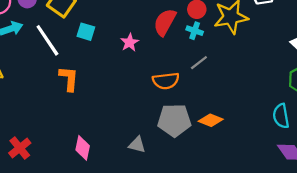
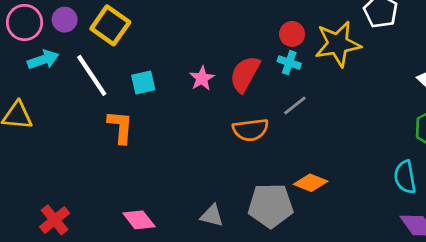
red semicircle: (165, 22) -> (245, 74), moved
cyan square: (86, 32) -> (143, 83), moved, turned -30
gray pentagon: (174, 120) -> (271, 206), moved
pink diamond: (83, 148) -> (139, 220), turned -50

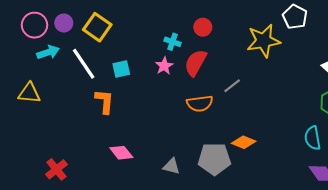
red circle: (292, 34) -> (203, 27), moved
cyan cross: (289, 63) -> (173, 42), moved
pink diamond: (139, 220) -> (121, 153), moved

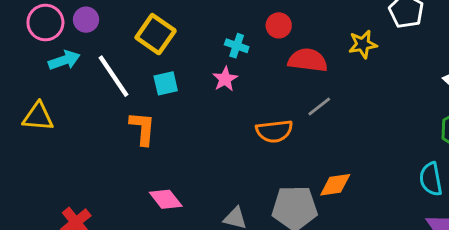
yellow square: (97, 27) -> (156, 34), moved
yellow star: (263, 41) -> (363, 44), size x0.6
red semicircle: (196, 63) -> (308, 60), moved, turned 68
orange diamond: (244, 142) -> (335, 185), turned -30

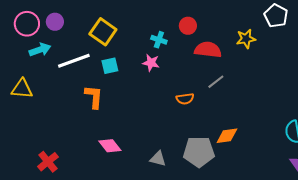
white line: (114, 76) -> (74, 61), turned -76
pink star: (225, 79) -> (151, 63), turned -30
orange semicircle: (274, 131) -> (185, 99), size x0.7

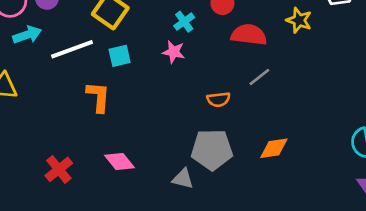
yellow star: (246, 39) -> (299, 20), turned 30
cyan cross: (159, 40) -> (184, 22), turned 35
gray pentagon: (199, 152) -> (212, 150), moved
red cross: (48, 162) -> (59, 169), moved

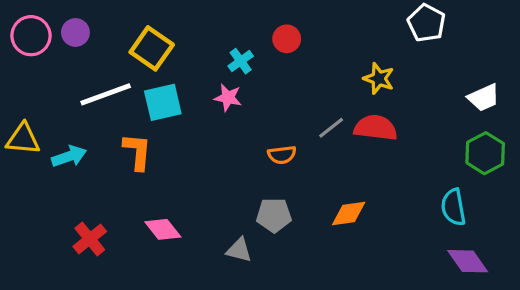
yellow star: (299, 20) -> (379, 79), moved
cyan arrow: (27, 35) -> (69, 156), moved
red semicircle: (249, 35) -> (376, 128), moved
cyan square: (120, 56) -> (163, 102), size x1.4
gray pentagon: (212, 150) -> (274, 215), size x0.7

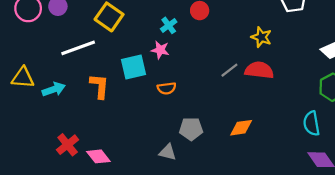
cyan square: (163, 102) -> (134, 67), moved
orange semicircle: (282, 155) -> (167, 88), moved
pink diamond: (163, 229) -> (98, 156), moved

